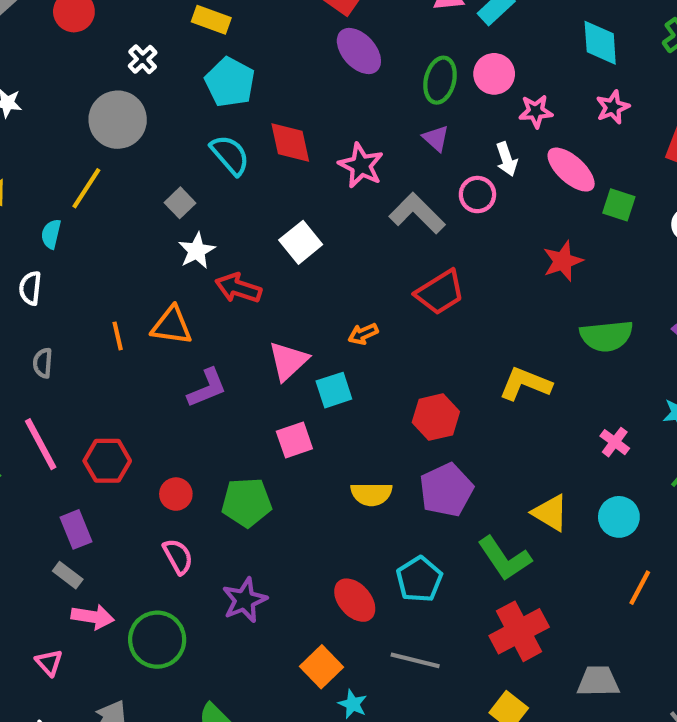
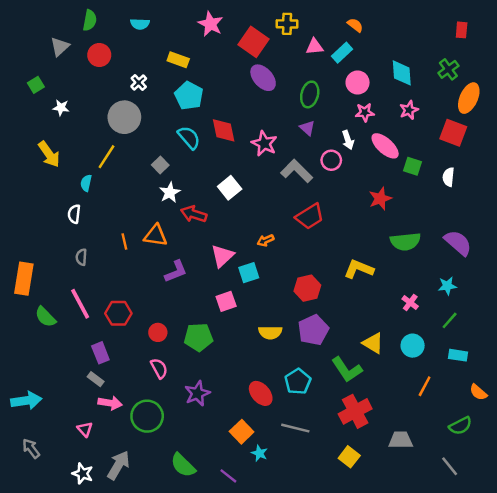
pink circle: (494, 74) -> (358, 83), moved

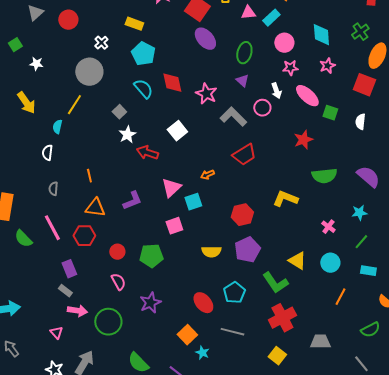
orange triangle: (155, 236) -> (95, 208), moved

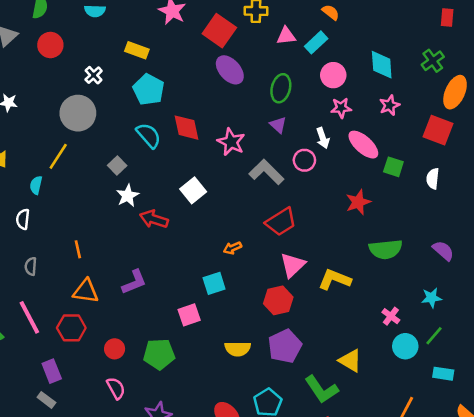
purple semicircle: (368, 177) -> (443, 251), size x0.7
pink triangle: (171, 188) -> (293, 265), moved
cyan circle: (330, 263) -> (405, 346), moved

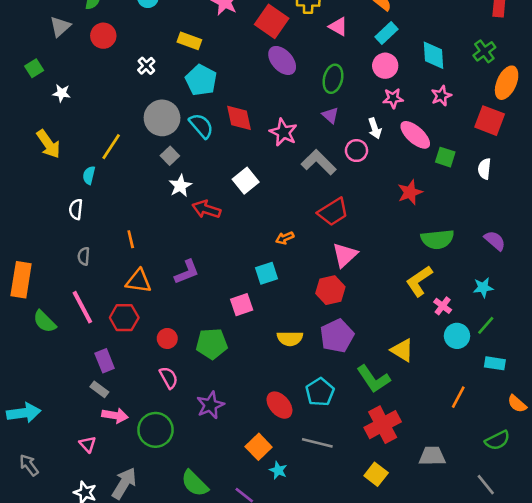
pink triangle: (286, 36) -> (338, 27), turned 36
cyan rectangle: (316, 42) -> (387, 33), moved
gray circle: (78, 113) -> (162, 118), moved
yellow L-shape: (335, 279) -> (419, 281), moved, turned -56

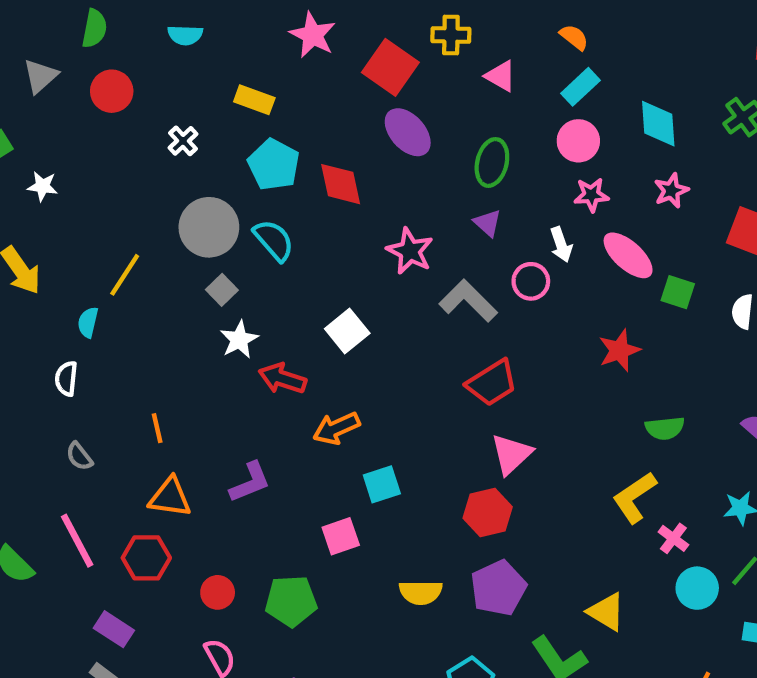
red diamond: (239, 118) -> (341, 184), moved
orange arrow: (285, 238) -> (336, 428), moved, size x1.5
green semicircle: (437, 239) -> (665, 428), size x0.7
gray semicircle: (84, 256) -> (79, 456), turned -42
purple rectangle: (105, 361) -> (114, 629), turned -35

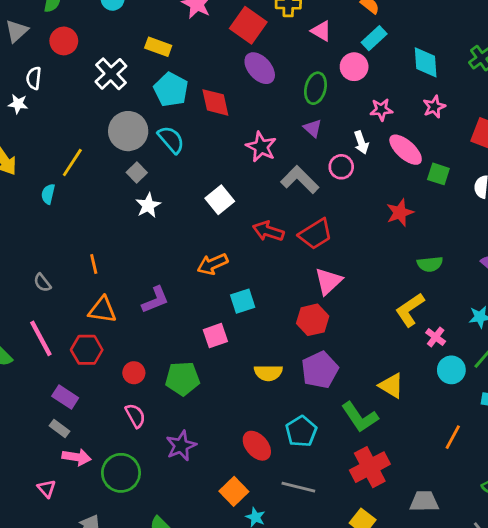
white cross: (183, 141) -> (111, 74), size x1.6
pink circle: (578, 141) -> (354, 67), moved
white semicircle: (66, 379) -> (34, 78), moved
red arrow: (282, 379) -> (268, 231), moved

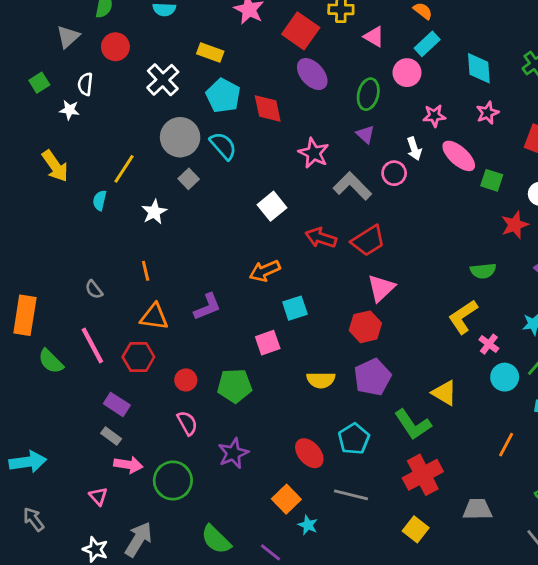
white star: (148, 205) -> (154, 212), moved
red star: (400, 213) -> (515, 225), moved

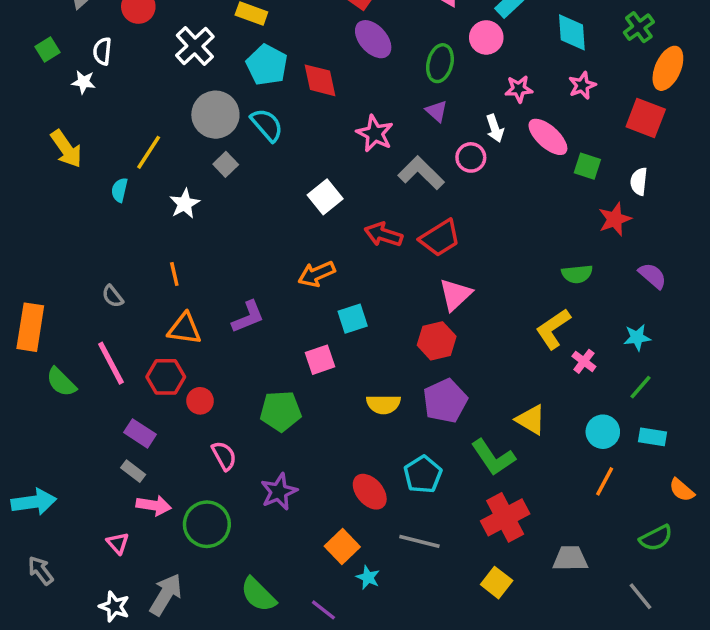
cyan circle: (505, 377) -> (603, 432), moved
red circle: (186, 380) -> (200, 401), moved

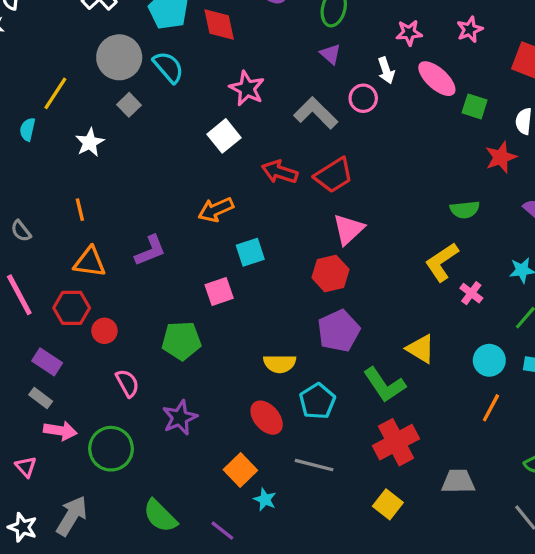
pink star: (375, 133) -> (247, 88), moved
yellow semicircle: (383, 404) -> (280, 364), moved

